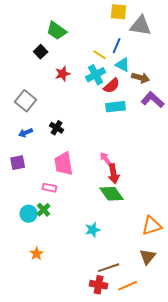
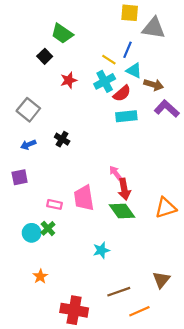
pink trapezoid: (64, 164) -> (84, 198), moved
orange triangle: (152, 226) -> (166, 208), moved
red cross: (99, 285) -> (74, 310), moved, size x1.4

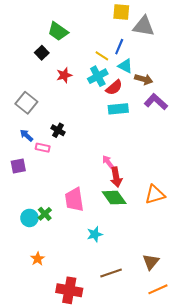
blue arrow: (28, 145) -> (26, 135), turned 64
pink trapezoid: (84, 198) -> (74, 200), moved
pink rectangle: (54, 204) -> (43, 148), moved
orange line: (139, 311) -> (158, 289), moved

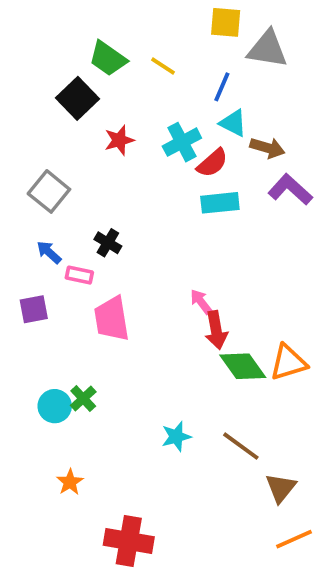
black square: (42, 53) -> (77, 98), size x1.5
yellow line: (102, 56) -> (163, 66), moved
green diamond: (114, 198) -> (243, 366), moved
pink trapezoid: (74, 200) -> (112, 319), moved
brown line: (111, 273) -> (241, 446), moved, turned 55

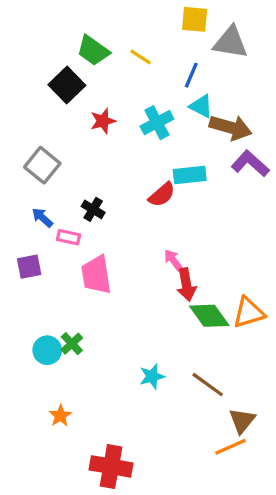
brown arrow: (267, 148) -> (231, 128), size x1.4
red semicircle: (212, 163) -> (162, 195), moved
orange line: (294, 539) -> (231, 447), moved

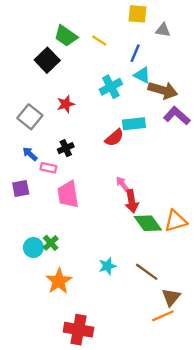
gray triangle: (231, 42) -> (163, 30), size x0.6
red star: (103, 121) -> (66, 104), moved
black cross: (93, 209) -> (66, 148), turned 35
orange star: (60, 416) -> (59, 281), moved, size x1.6

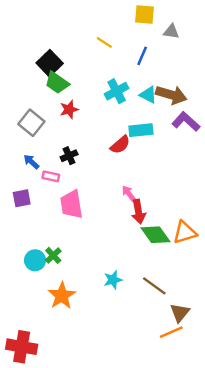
green trapezoid: (66, 36) -> (57, 83), moved
cyan triangle: (142, 75) -> (148, 95), moved
red cross: (78, 330) -> (22, 347), moved

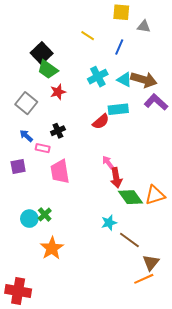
cyan star: (113, 280) -> (109, 223), moved

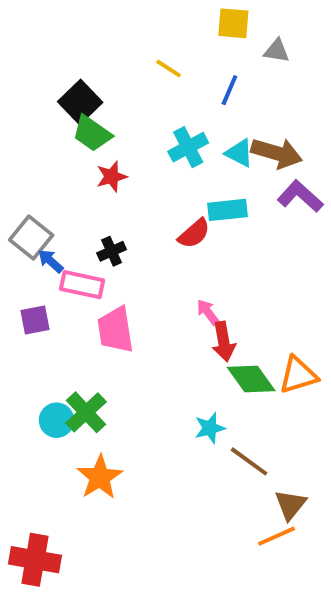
gray square: (26, 103) -> (31, 237), moved
pink rectangle: (43, 148) -> (82, 285), size x1.5
green cross: (45, 214) -> (86, 412), size x1.5

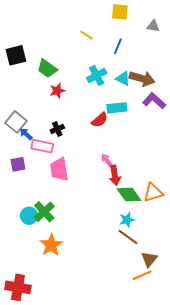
gray triangle: (277, 51) -> (153, 26), moved
black square: (80, 102) -> (16, 55), moved, turned 30
cyan star: (210, 428) -> (127, 220), moved

